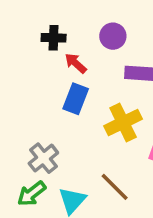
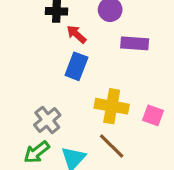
yellow cross: (123, 123) -> (112, 106), moved, turned 36

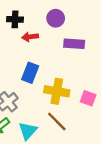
red arrow: (76, 34) -> (30, 37), turned -49
blue rectangle: (76, 66) -> (30, 73), moved

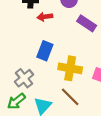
purple rectangle: (74, 44) -> (87, 23), turned 30

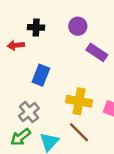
red arrow: (45, 17) -> (16, 45), moved
blue rectangle: (45, 51) -> (41, 75), moved

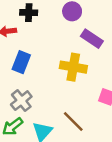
blue rectangle: (41, 75) -> (21, 62), moved
yellow cross: (79, 101) -> (73, 67), moved

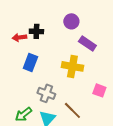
black cross: (29, 13) -> (36, 31), moved
gray cross: (21, 101) -> (46, 93), moved, turned -30

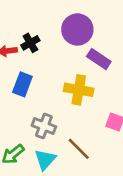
purple circle: (71, 21) -> (77, 29), size x1.5
black cross: (36, 31) -> (30, 43), turned -32

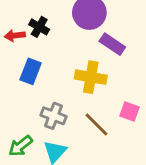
black cross: (30, 43) -> (39, 27), turned -30
brown line: (79, 149) -> (97, 124), moved

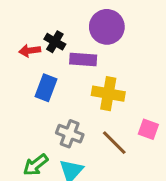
purple rectangle: (112, 44) -> (83, 60), moved, turned -30

